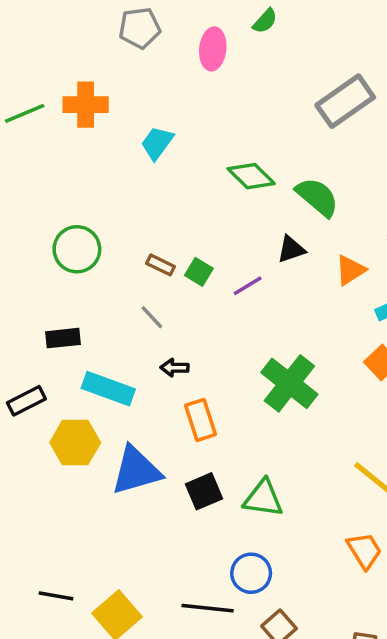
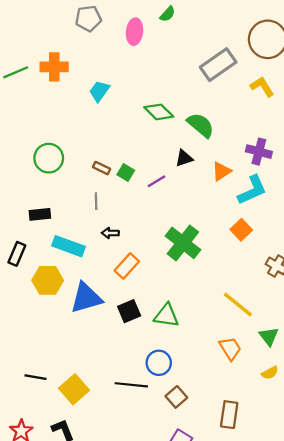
gray line: (152, 317) -> (96, 201), turned 42
black rectangle: (26, 401) -> (17, 254), turned -40
orange rectangle: (201, 420) -> (127, 266), turned 60

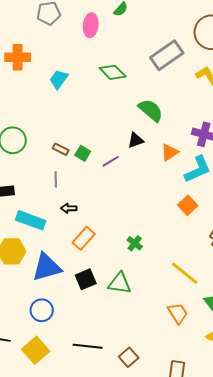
green diamond: (159, 112) -> (113, 72), moved
green cross: (183, 243) -> (135, 243), moved, size x0.5
blue circle: (159, 363) -> (42, 310), moved

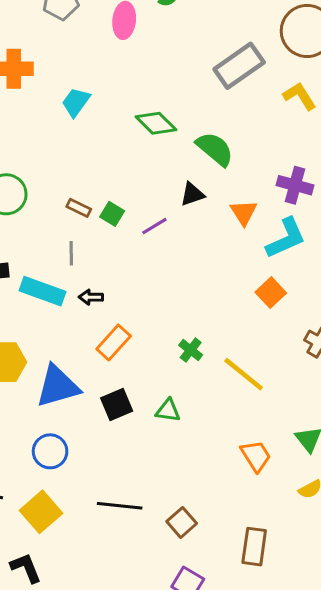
green diamond: (113, 72) -> (156, 123), moved
orange triangle: (170, 152) -> (244, 212), turned -30
cyan rectangle: (31, 220) -> (42, 291), moved
yellow line: (185, 273) -> (244, 374), moved
green triangle: (120, 283) -> (168, 411), size x0.7

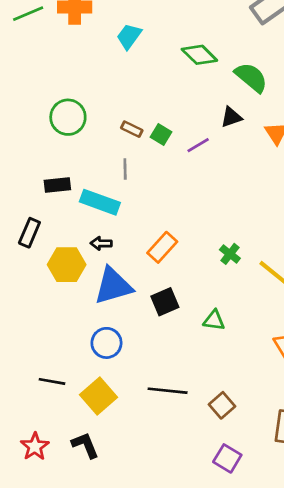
black arrow: (91, 297) -> (101, 243), moved
green triangle: (168, 411) -> (214, 320), moved

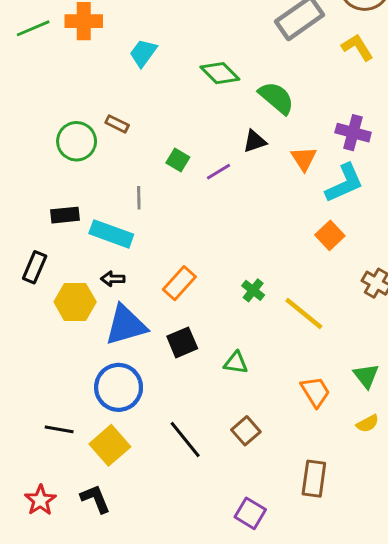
brown rectangle: (132, 129) -> (117, 124), moved
blue circle: (106, 343) -> (119, 387), size x1.4
black line: (168, 391) -> (185, 439), turned 45
brown square: (222, 405) -> (246, 431), moved

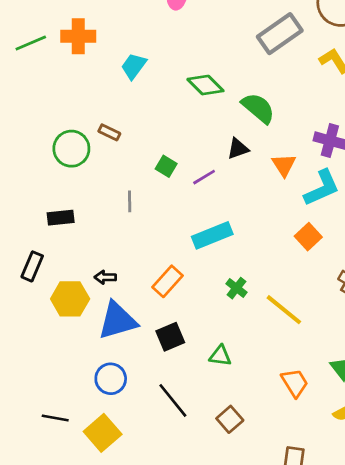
cyan rectangle: (111, 234) -> (212, 235), moved, turned -42
blue circle: (119, 387) -> (111, 379), size x0.7
black line: (185, 439) -> (173, 400), moved

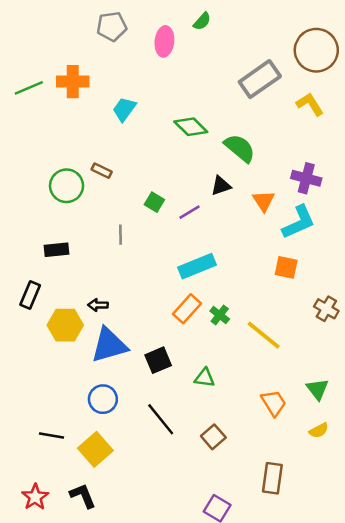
orange square: (308, 237) -> (286, 267), turned -35
orange rectangle: (168, 281) -> (187, 309), moved

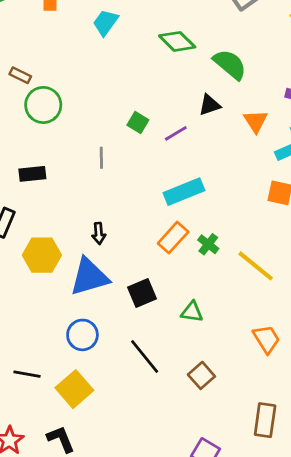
brown rectangle: (102, 171) -> (20, 75), moved
black arrow: (98, 305) -> (99, 233), moved, turned -96

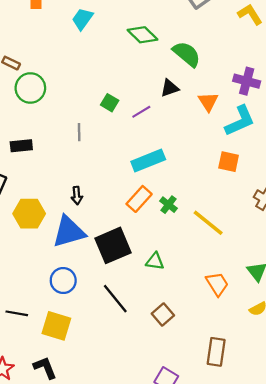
black square: (142, 293) -> (113, 245), size x1.5
yellow square: (74, 389) -> (56, 326), turned -32

